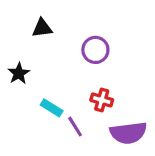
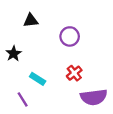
red cross: (102, 100) -> (74, 73), turned 35
purple line: (75, 127) -> (23, 99), moved

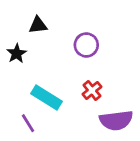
black star: (14, 54) -> (17, 54), moved
cyan rectangle: (38, 79) -> (46, 98), size x1.5

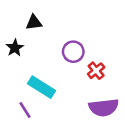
purple circle: (86, 45) -> (73, 52), moved
red cross: (92, 90) -> (96, 71), moved

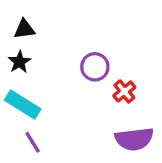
black triangle: (34, 22) -> (24, 29), moved
cyan rectangle: (42, 87) -> (23, 105), moved

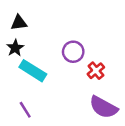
cyan rectangle: (23, 105) -> (33, 71), moved
purple semicircle: (134, 139) -> (103, 107), turned 36

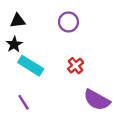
purple circle: (73, 52) -> (68, 22), moved
red cross: (96, 71) -> (76, 66), moved

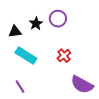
black triangle: (18, 21) -> (15, 32), moved
black star: (14, 44) -> (36, 24), moved

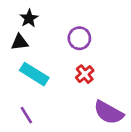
purple circle: (58, 19) -> (79, 38), moved
black star: (36, 24) -> (29, 18), moved

